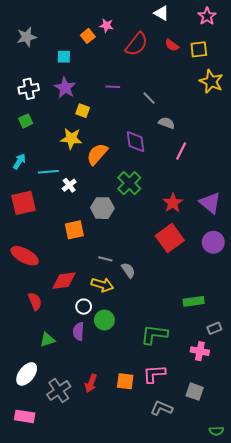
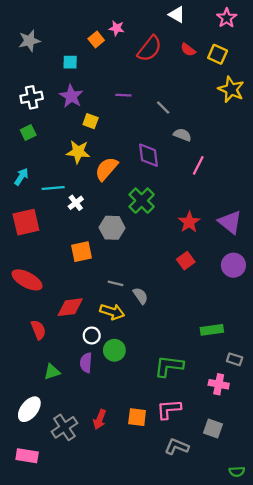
yellow square: (199, 49) -> (218, 54), turned 30
red square: (170, 238) -> (186, 261), size x0.6
gray rectangle: (214, 328) -> (235, 359), turned 40

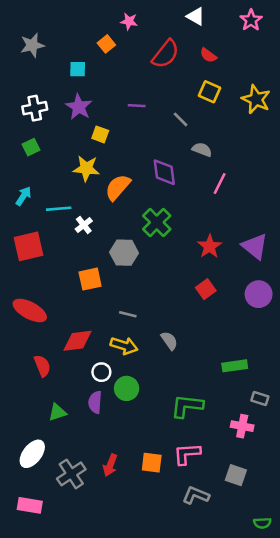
pink star: (117, 28) -> (129, 21), moved
yellow square: (218, 54) -> (210, 92), moved
gray semicircle: (140, 296) -> (169, 341), moved

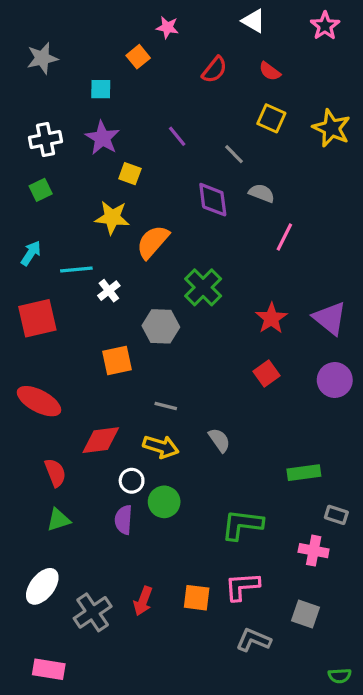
red semicircle: (166, 54) -> (214, 70), size x0.7
purple line: (137, 106) -> (177, 136), turned 48
purple diamond: (164, 172) -> (213, 200), moved
green triangle: (57, 412) -> (58, 520), moved
pink rectangle: (30, 505) -> (49, 669), moved

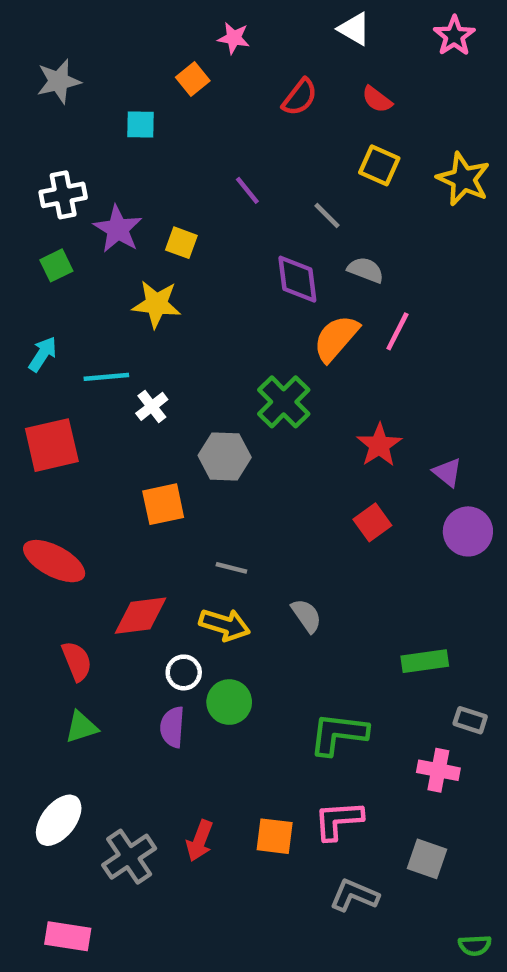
purple star: (102, 138) -> (118, 229), moved
orange semicircle: (153, 242) -> (336, 338), moved
purple triangle: (330, 318) -> (447, 472), moved, size x0.6

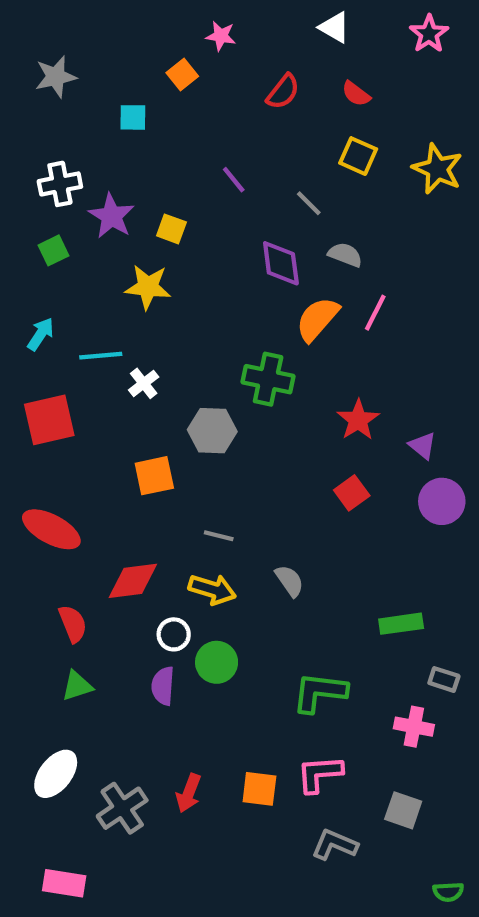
green cross: (284, 402) -> (268, 379), turned -33

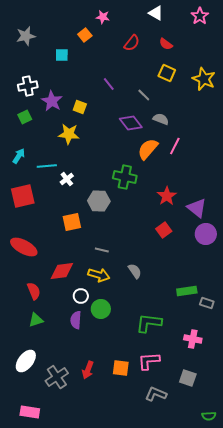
purple diamond: (281, 263) -> (131, 123), turned -30
purple triangle: (422, 446) -> (197, 208), size x1.5
gray rectangle: (444, 679) -> (207, 303), moved

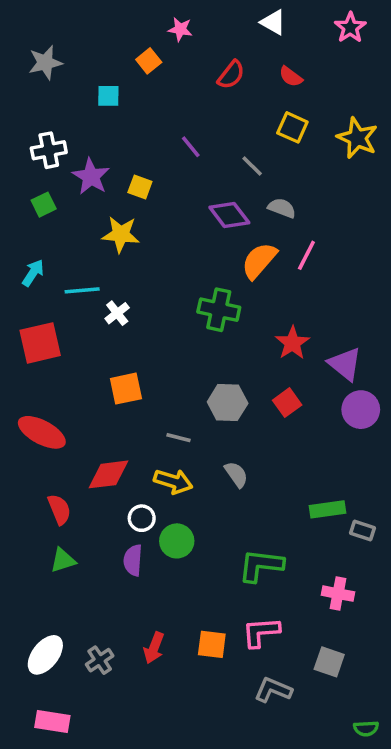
gray hexagon: (99, 201) -> (228, 403), moved
white ellipse: (26, 361) -> (45, 655), moved
gray cross: (57, 377) -> (100, 660), size x0.7

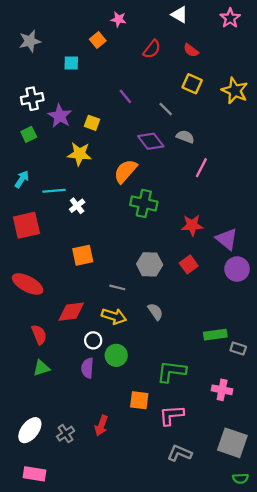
orange semicircle: (259, 261) -> (125, 171), moved
red star: (292, 343) -> (192, 225), turned 30
orange square: (212, 644) -> (139, 400), moved
gray square: (329, 662) -> (232, 443), moved, size x1.5

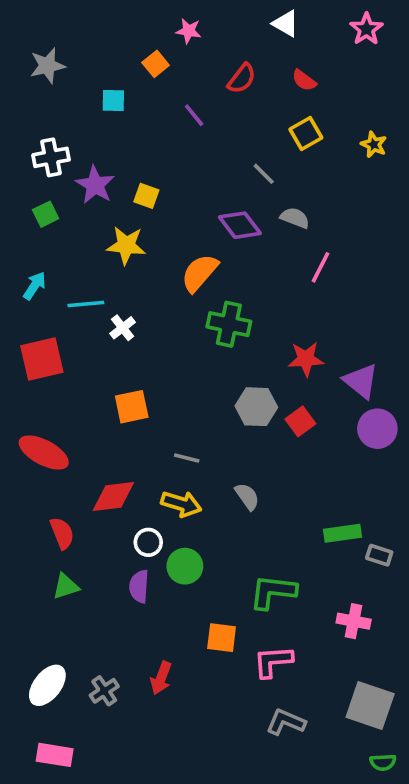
yellow square: (192, 84) -> (306, 134), turned 36
yellow star: (235, 91) -> (374, 145), size x0.6
purple line: (125, 96) -> (194, 115), moved
gray hexagon: (150, 264) -> (256, 407), moved

